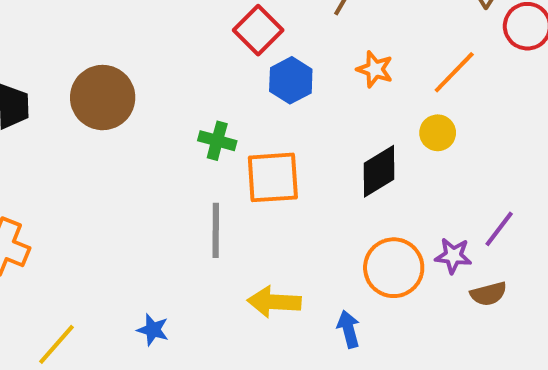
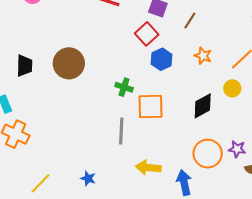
blue arrow: (349, 329) -> (184, 183), size x1.4

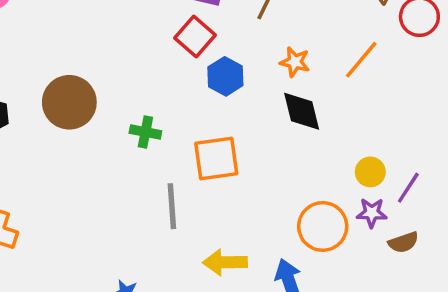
green cross: (124, 87) -> (145, 132), moved
yellow circle: (232, 88) -> (370, 172), moved
black diamond: (203, 106) -> (302, 111), moved, turned -68

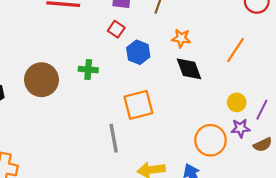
red square: (195, 36) -> (116, 29), size x0.7
orange line: (361, 60) -> (236, 50), moved
green cross: (145, 132) -> (88, 70), moved

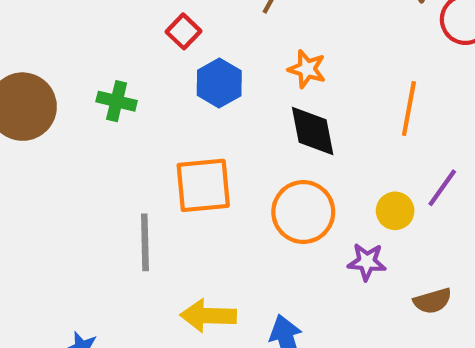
orange line: (236, 50) -> (409, 109), turned -32
purple line: (262, 110) -> (442, 188), moved
purple star: (240, 128) -> (367, 262), moved
orange circle: (210, 140) -> (303, 212), moved

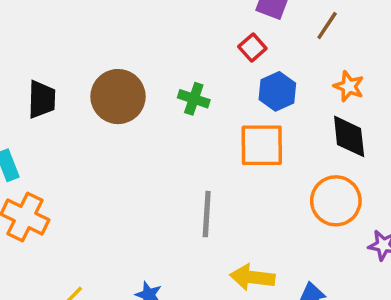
orange square: (203, 185) -> (262, 145), moved

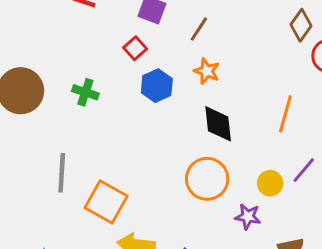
orange star: (349, 86) -> (207, 71), moved
orange square: (262, 145) -> (106, 202), moved, turned 30
gray line: (207, 214) -> (62, 173), moved

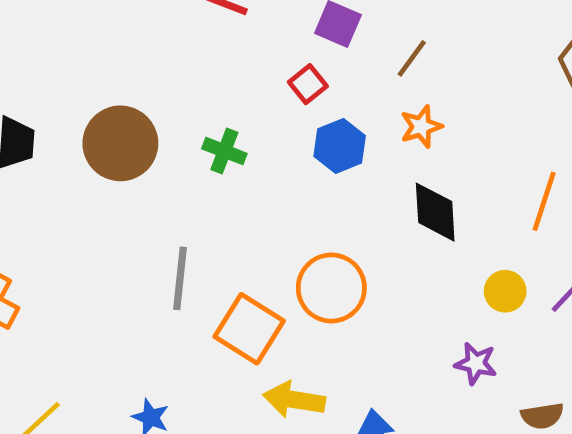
orange star: (207, 71) -> (421, 127), turned 30
orange circle: (207, 179) -> (331, 288), moved
yellow circle: (270, 183) -> (505, 291), moved

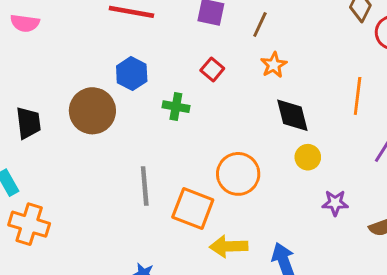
red square: (308, 84) -> (212, 69), moved
blue hexagon: (340, 146) -> (132, 74), moved
green cross: (224, 151) -> (176, 107), moved
yellow circle: (505, 291) -> (308, 157), moved

